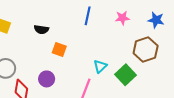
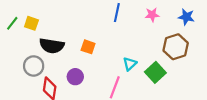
black semicircle: (41, 29) -> (52, 46), moved, size x1.6

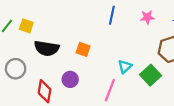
gray circle: (34, 66) -> (16, 69), moved

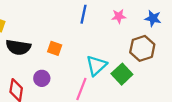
cyan triangle: (125, 67) -> (96, 65), size x1.5

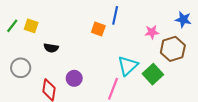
pink star: (119, 16) -> (152, 32), moved
black semicircle: (18, 47) -> (51, 48), size x0.6
orange square: (55, 48) -> (98, 29), moved

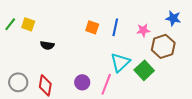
blue line: (115, 15) -> (115, 27), moved
gray circle: (21, 68) -> (18, 82), moved
purple circle: (74, 78) -> (82, 82), moved

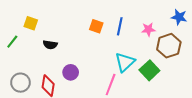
green line: (10, 24) -> (12, 42), moved
purple circle: (82, 82) -> (71, 72), moved

